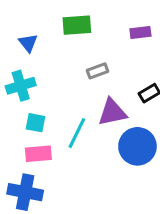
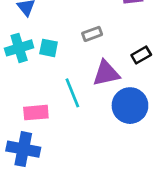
cyan square: (35, 123) -> (49, 48), moved
cyan line: (77, 133) -> (72, 93), turned -48

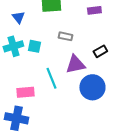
gray rectangle: (92, 34) -> (65, 36), turned 32

